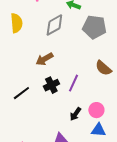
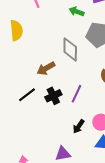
gray diamond: (54, 25) -> (70, 49), moved, turned -60
black line: (21, 93) -> (27, 95), moved

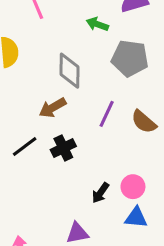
gray diamond: (70, 49) -> (70, 71), moved
purple line: (76, 94) -> (107, 114), moved

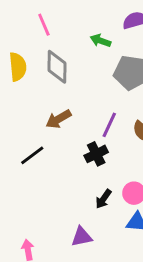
gray diamond: (70, 71) -> (57, 67), moved
black cross: (63, 148) -> (96, 154), moved

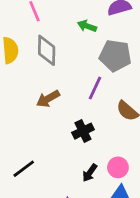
purple line: (109, 125) -> (95, 88), moved
black line: (32, 155) -> (24, 169), moved

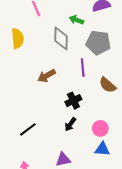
gray diamond: (47, 50) -> (61, 39), moved
purple line: (95, 88) -> (83, 67), turned -30
black arrow: (90, 173) -> (70, 124), moved

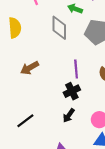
purple line: (83, 67) -> (76, 69), moved
brown arrow: (47, 76) -> (30, 68), moved

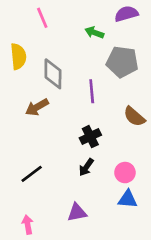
gray diamond: (59, 28) -> (53, 74), moved
purple line: (76, 69) -> (92, 91), moved

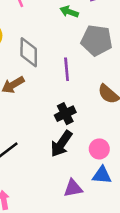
black arrow: (86, 167) -> (61, 144), size x1.5
purple triangle: (77, 213) -> (73, 188), moved

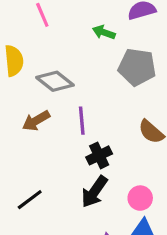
gray diamond: (29, 52) -> (55, 81), turned -52
purple line: (67, 69) -> (82, 121), moved

